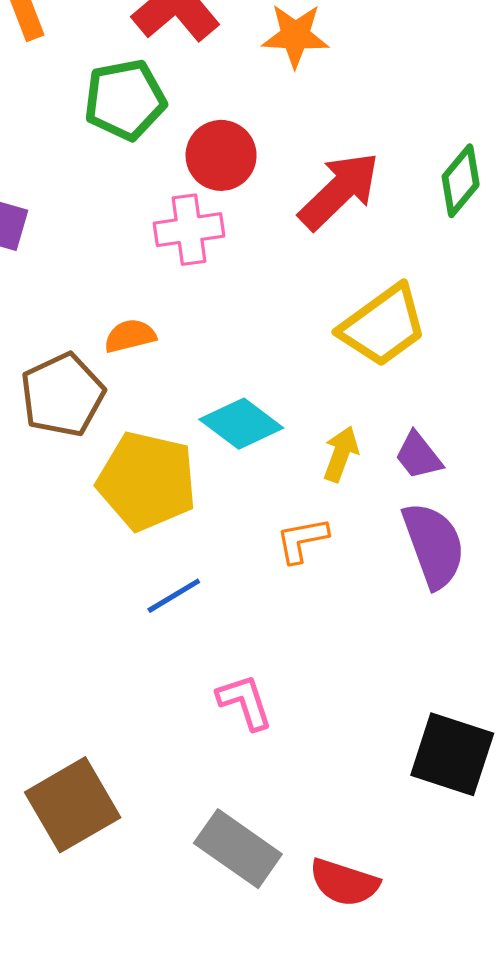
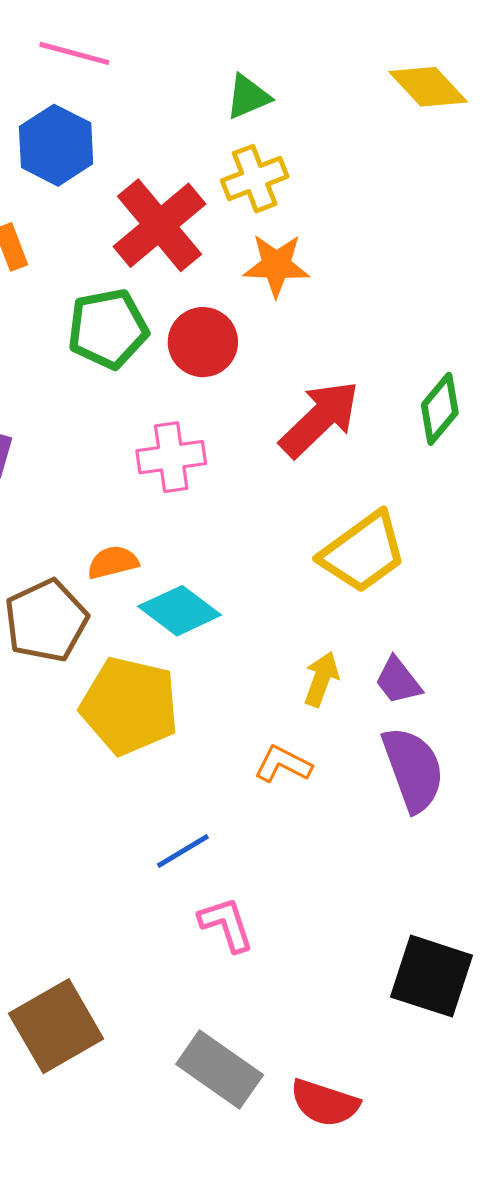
red circle: (221, 155) -> (203, 342), moved
cyan diamond: (241, 424) -> (180, 611), moved
orange L-shape: (302, 540) -> (283, 764), turned 38
blue line: (174, 596) -> (183, 851), moved

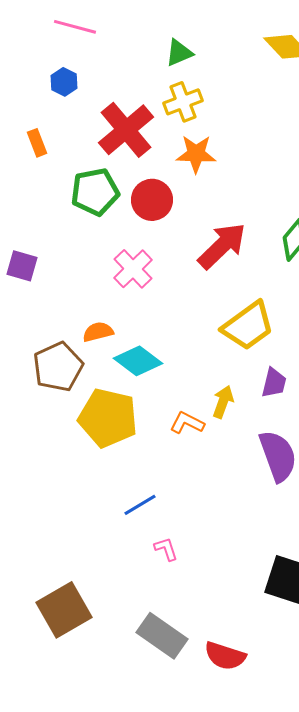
blue hexagon: (56, 145) -> (64, 82), size x0.6
pink cross: (171, 457) -> (133, 269), turned -36
purple trapezoid: (398, 681) -> (274, 383), moved, turned -128
orange L-shape: (283, 764) -> (187, 423), moved
pink L-shape: (226, 924) -> (166, 549), size x0.7

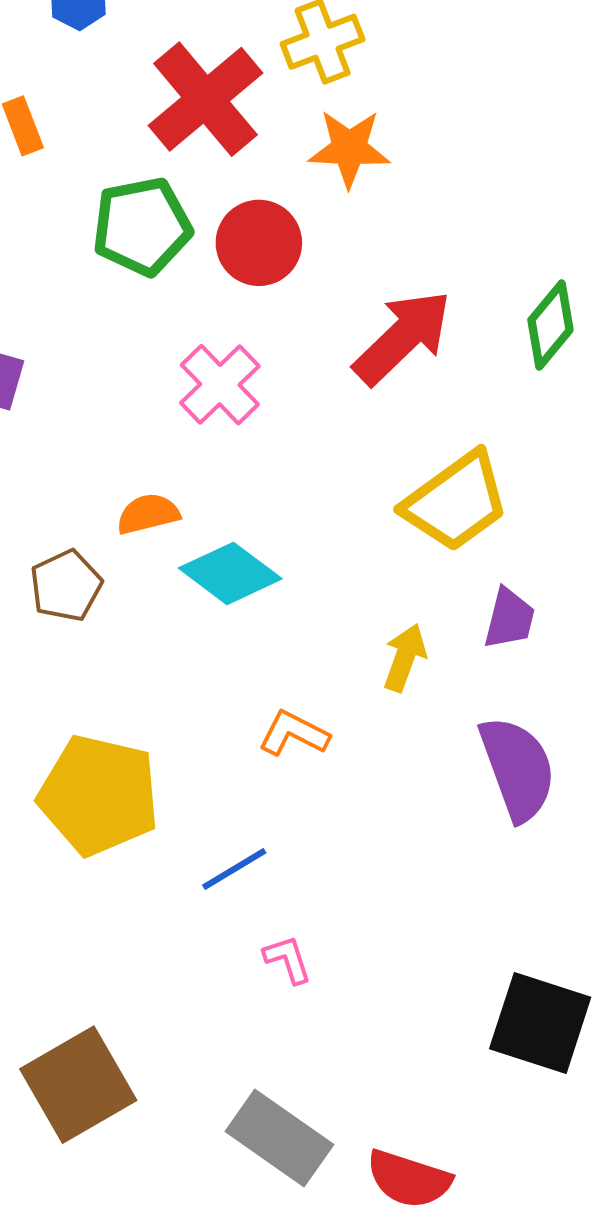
brown pentagon: (58, 367) -> (66, 586), size x0.7
yellow pentagon: (108, 418) -> (99, 795), moved
orange L-shape: (187, 423) -> (294, 734), moved

